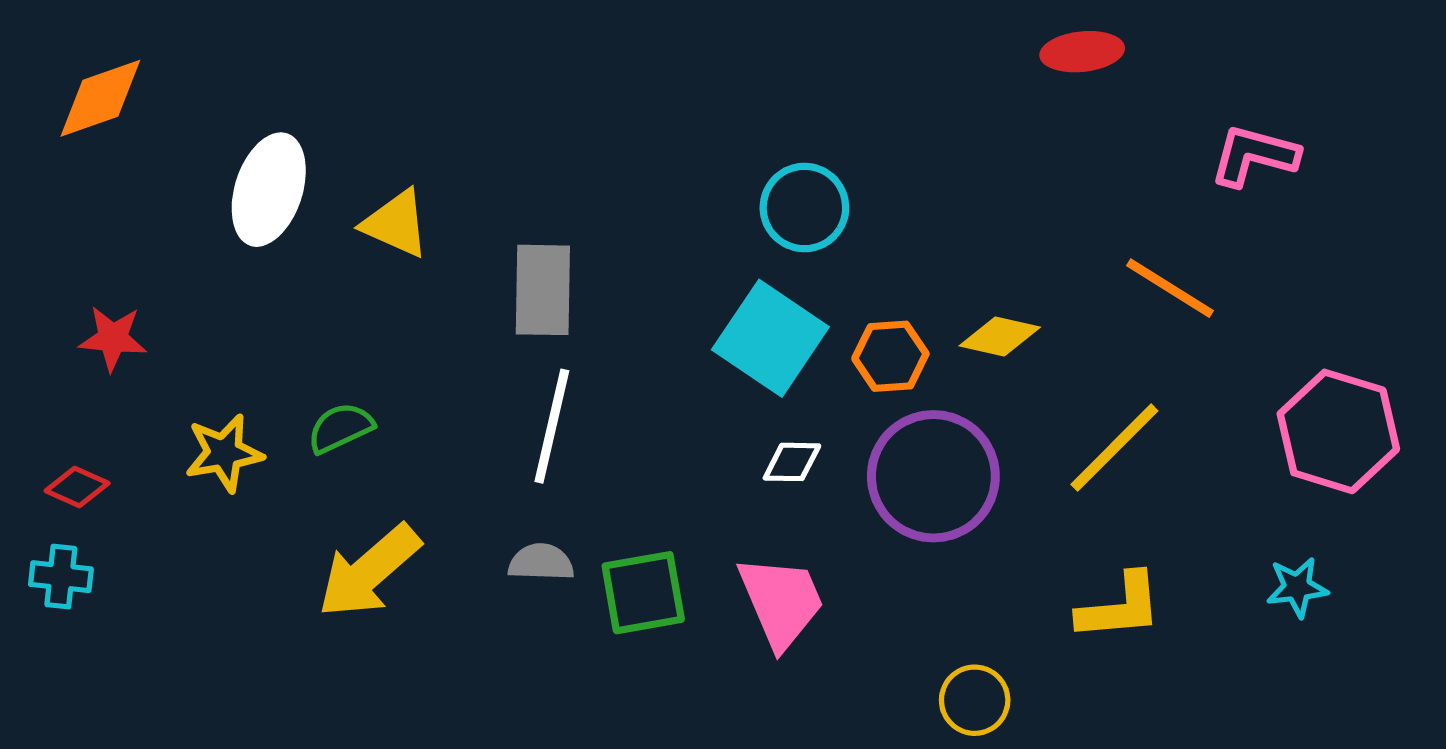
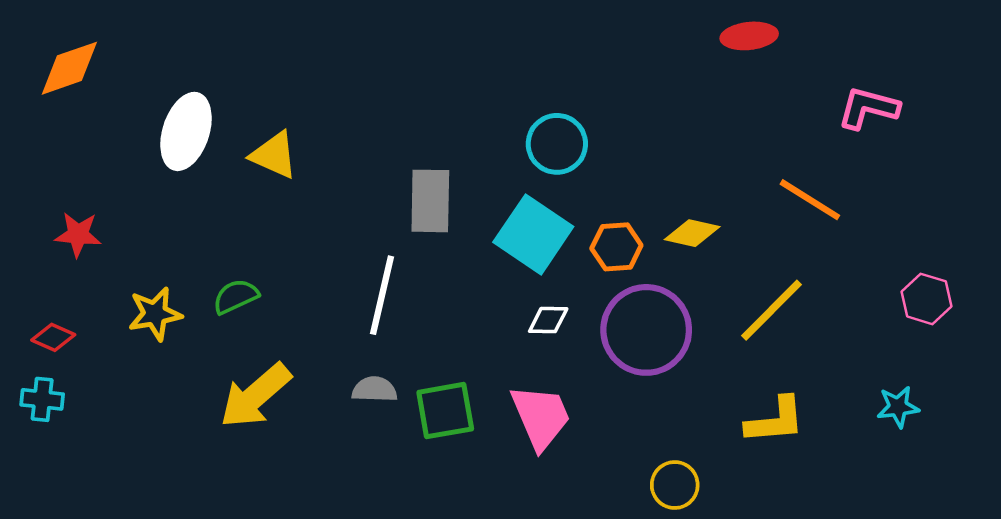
gray rectangle: (543, 290) -> (430, 201), moved
pink hexagon: (1338, 431) -> (927, 299), size x0.6

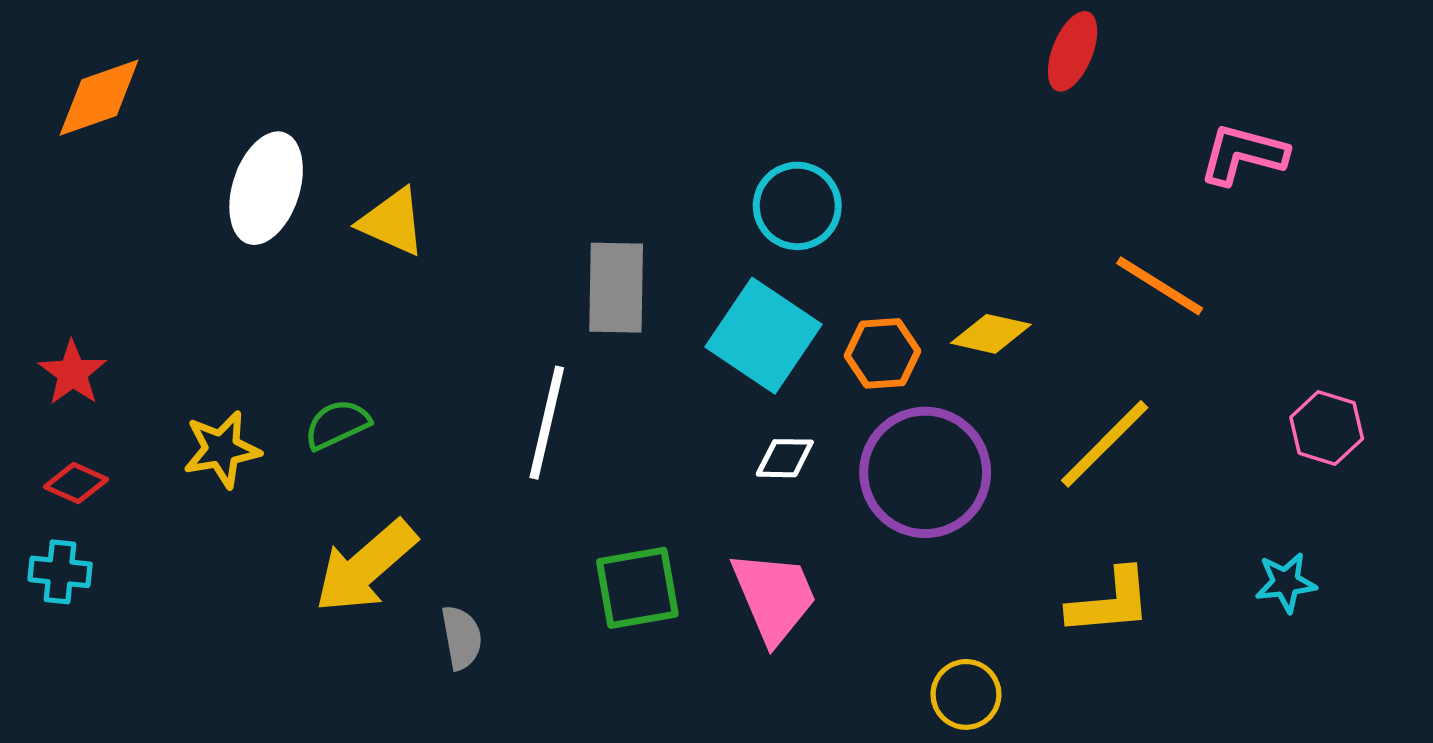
red ellipse: (749, 36) -> (1073, 51), turned -62
red star: (78, 234) -> (72, 373), moved, turned 30
gray semicircle: (375, 389) -> (461, 638), moved, turned 78

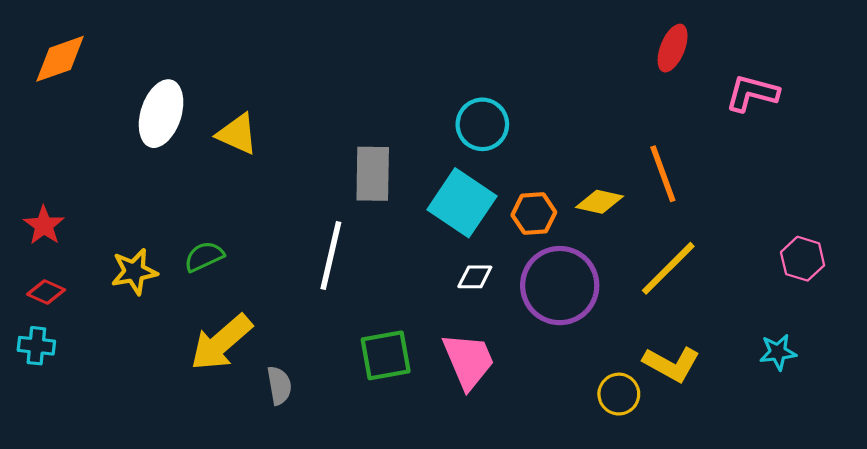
red ellipse: (1073, 51) -> (673, 48), moved
orange line: (1160, 286) -> (663, 174), moved, turned 38
yellow L-shape: (1110, 602) -> (671, 364), turned 34
yellow circle: (966, 694) -> (619, 394), moved

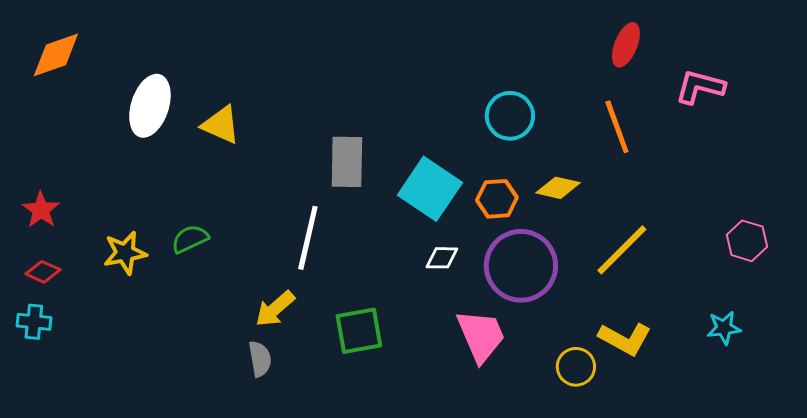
cyan circle: (482, 124) -> (510, 116), moved
orange line: (663, 174) -> (617, 127), moved
yellow arrow: (221, 342) -> (275, 309), moved, size x0.7
pink trapezoid: (468, 361) -> (481, 336), moved

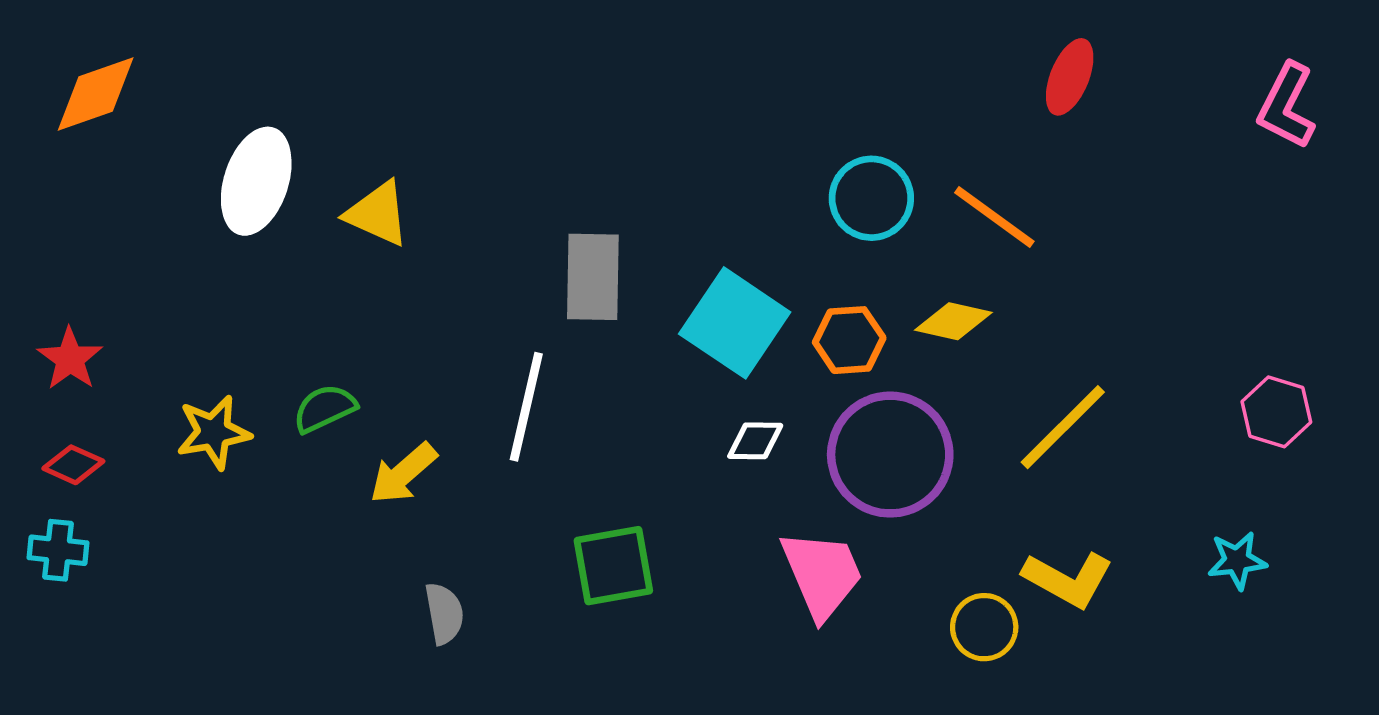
pink L-shape: (700, 87) -> (1287, 106), moved, turned -78
orange line: (617, 127) -> (994, 217), moved, turned -34
yellow arrow: (275, 309) -> (403, 473), moved

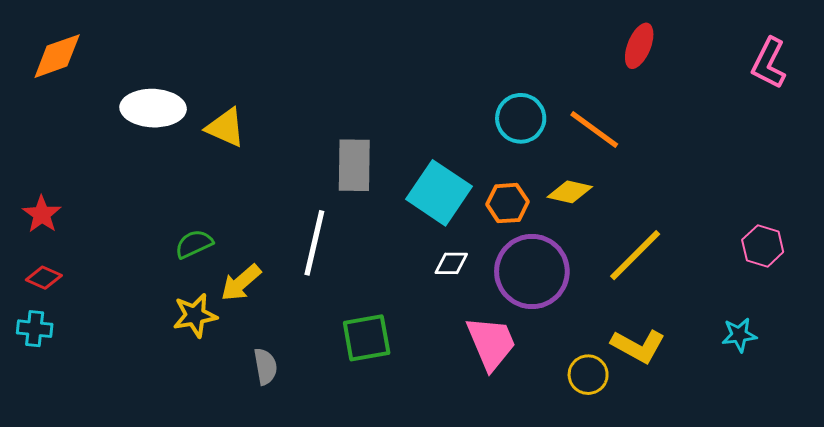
white ellipse: (256, 181) -> (153, 108), turned 74
yellow star: (214, 432) -> (195, 315), moved

